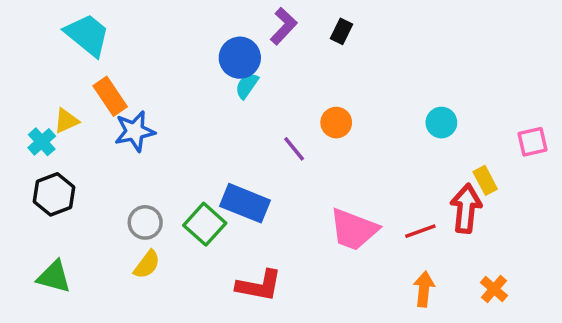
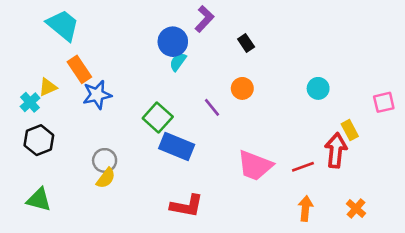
black rectangle: (341, 31) -> (246, 43), moved, turned -60
green square: (205, 224) -> (158, 117), moved
yellow semicircle: (147, 264) -> (106, 178), moved

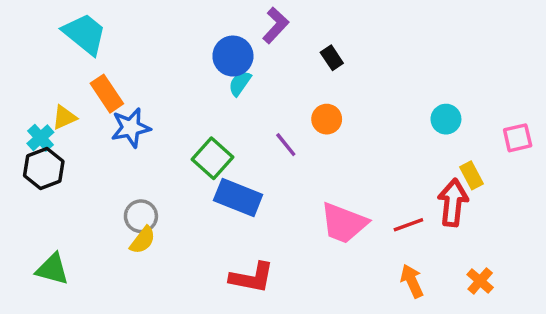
cyan circle: (318, 88) -> (446, 119), moved
black hexagon: (39, 140) -> (44, 169), moved
orange arrow: (305, 208) -> (412, 281), turned -30

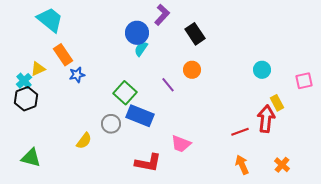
black rectangle: (332, 58) -> (195, 34), size x1.5
blue star: (131, 128) -> (77, 75), size x0.7
gray circle: (141, 216) -> (111, 124), moved
pink trapezoid: (344, 223) -> (181, 144), moved, size x0.7

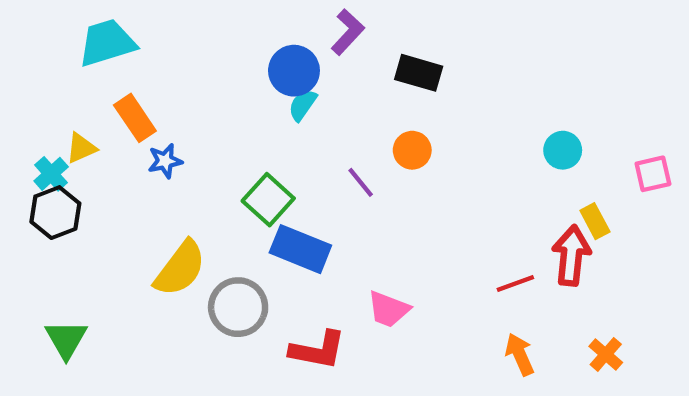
cyan trapezoid: (50, 20) -> (107, 43), turned -56
black rectangle: (195, 34) -> (419, 73), turned -40
gray circle: (111, 124) -> (238, 307), moved, size x1.4
yellow semicircle: (84, 141) -> (180, 268), moved, size x1.6
green triangle: (31, 158) -> (66, 339), turned 45

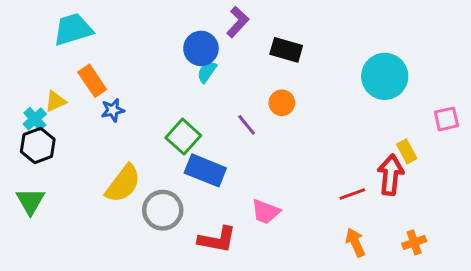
cyan circle: (563, 150) -> (385, 76), moved, size x1.8
green triangle: (66, 339) -> (30, 201), moved
orange cross: (606, 354) -> (414, 242), turned 30

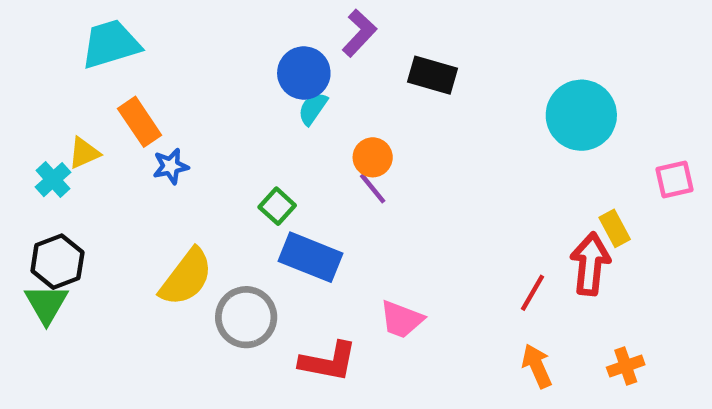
orange circle: (282, 103) -> (373, 157), moved
green square: (183, 137) -> (277, 206), size x0.7
black hexagon: (38, 145) -> (57, 262), moved
red line: (352, 194) -> (532, 293), turned -40

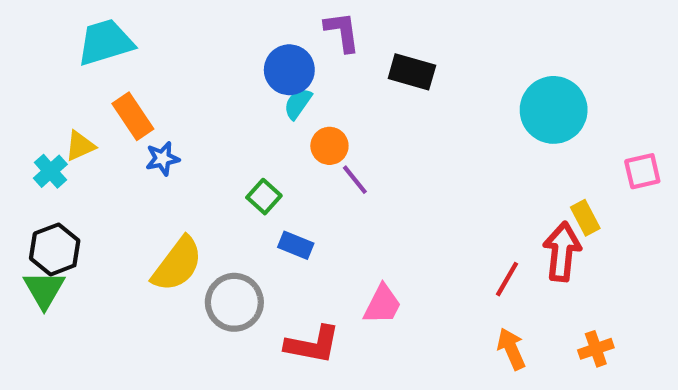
purple L-shape: (359, 33) -> (342, 32), turned -51
orange circle: (373, 157) -> (329, 146), moved
blue rectangle: (310, 257) -> (296, 245), size x0.6
pink trapezoid: (402, 319) -> (382, 304), turned -84

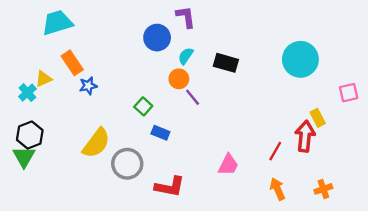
black rectangle: (412, 72) -> (226, 63), moved
cyan semicircle: (298, 104) -> (186, 56), moved
pink trapezoid: (382, 304) -> (228, 165), moved

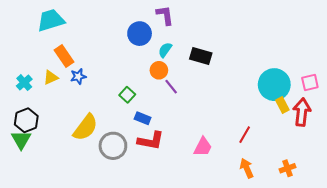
cyan circle: (300, 59) -> (274, 85), moved
yellow triangle: (43, 79) -> (51, 77), moved
red arrow: (305, 136) -> (302, 112), moved
red L-shape: (170, 187) -> (151, 141), moved

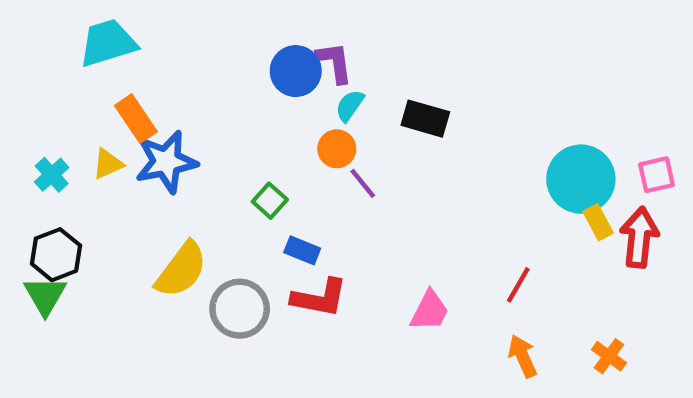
purple L-shape: (165, 15) -> (335, 62), moved
blue star: (78, 76) -> (166, 162), size x1.8
orange cross: (287, 168) -> (609, 356), turned -35

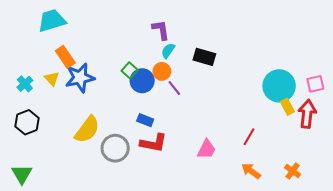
blue circle: (296, 71) -> (142, 81), moved
yellow triangle: (108, 164) -> (52, 79), turned -49
green square: (270, 201) -> (130, 70), moved
green triangle: (45, 296) -> (22, 174), moved
orange arrow: (523, 356) -> (251, 171), turned -30

